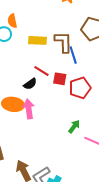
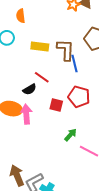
orange semicircle: (12, 21) -> (21, 16), moved
red square: (60, 79) -> (56, 105), moved
red pentagon: (80, 88) -> (79, 97), turned 30

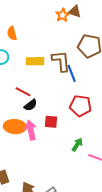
red line: (42, 77) -> (23, 92), moved
red square: (56, 105) -> (51, 122), moved

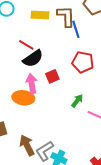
black semicircle: (31, 105) -> (33, 58), size x1.5
red square: (51, 122) -> (52, 76), turned -32
orange ellipse: (15, 127) -> (23, 98), moved

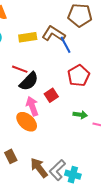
brown L-shape: (66, 16) -> (53, 34), turned -45
red pentagon: (83, 62) -> (79, 76), turned -30
orange ellipse: (23, 98) -> (27, 122), turned 45
green arrow: (77, 101) -> (80, 115), turned 72

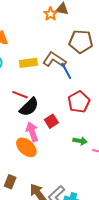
brown rectangle: (11, 156) -> (10, 182), turned 48

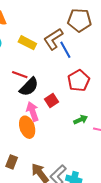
brown L-shape: (54, 60) -> (53, 39), turned -65
yellow rectangle: (28, 63) -> (27, 43), turned 36
green arrow: (80, 141) -> (81, 120), turned -32
orange ellipse: (26, 147) -> (27, 127), turned 30

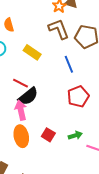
brown L-shape: (53, 39) -> (59, 29), moved, turned 95
red square: (52, 101) -> (48, 135), moved, turned -32
pink arrow: (33, 112) -> (21, 110), moved

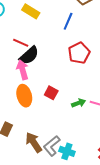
blue line: (69, 64) -> (68, 21), turned 48
green arrow: (75, 135) -> (79, 103), moved

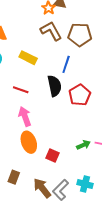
black semicircle: (29, 55) -> (54, 86), moved, turned -55
red square: (51, 93) -> (52, 156), moved
cyan cross: (67, 151) -> (85, 184), moved

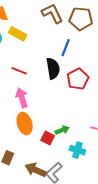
yellow rectangle: (28, 58) -> (18, 34), moved
green arrow: (83, 145) -> (62, 130), moved
cyan cross: (85, 184) -> (77, 150), moved
brown arrow: (42, 188) -> (36, 170), turned -30

